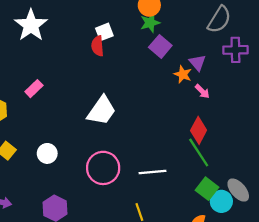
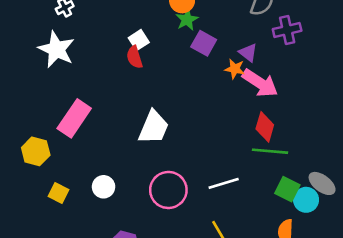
pink rectangle: (34, 89) -> (74, 118), size x1.8
pink arrow: (202, 91) -> (260, 83), size x2.0
green line: (199, 152) -> (270, 151), turned -40

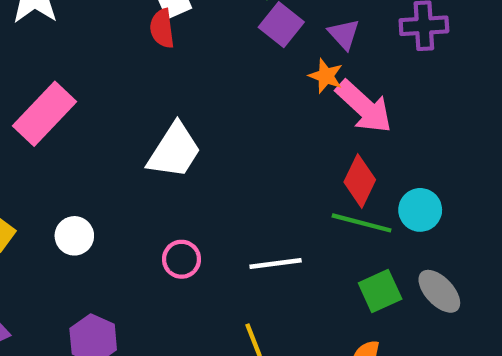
purple triangle: (248, 53) -> (344, 34), moved
green square: (287, 189) -> (380, 291), turned 30
pink circle: (168, 190) -> (182, 259), size x0.6
cyan circle: (306, 200) -> (420, 210), moved

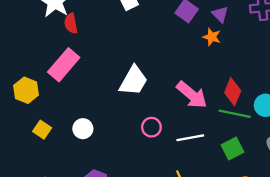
red semicircle: (162, 28) -> (71, 23), moved
pink arrow: (364, 107) -> (192, 95), moved
pink circle: (182, 259) -> (151, 127), moved
green square: (380, 291) -> (233, 149), moved

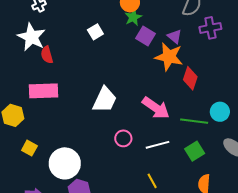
orange star: (212, 37) -> (169, 57), size x1.8
pink rectangle: (64, 65) -> (43, 91), turned 52
red diamond: (233, 92) -> (190, 78), moved
white circle: (83, 129) -> (65, 163), moved, size x1.8

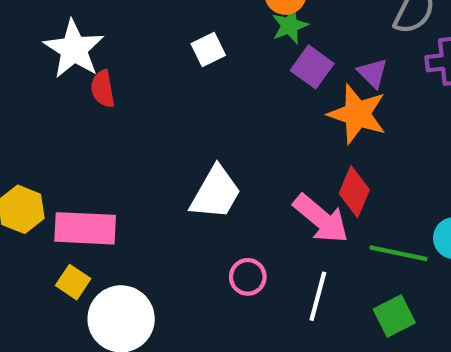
red diamond: (190, 78) -> (354, 192), moved
pink rectangle: (43, 91) -> (85, 228), moved
white line: (157, 145) -> (318, 296), turned -65
yellow square: (29, 148) -> (73, 282), moved

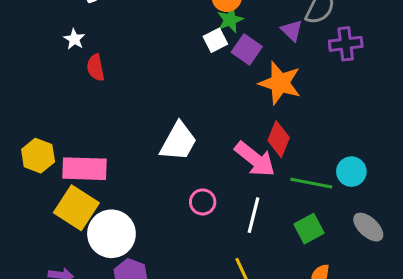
white star: (74, 49) -> (74, 39), size x0.5
white square: (208, 50) -> (215, 40), moved
purple triangle: (373, 73) -> (292, 30), moved
yellow square: (73, 282) -> (76, 208), size x1.8

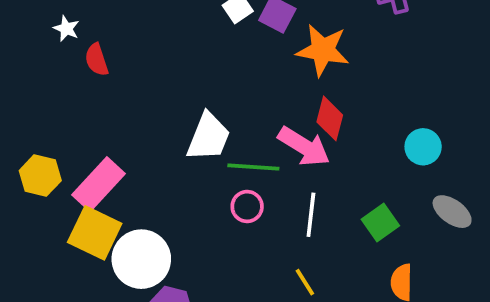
pink rectangle: (84, 169) -> (98, 184), turned -42
green line: (311, 183) -> (253, 167), moved

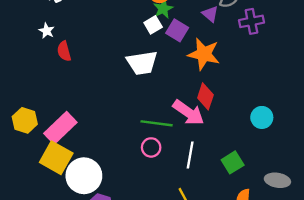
white trapezoid: (208, 137) -> (142, 63), moved, turned 56
gray ellipse: (452, 212) -> (277, 180), moved, turned -30

